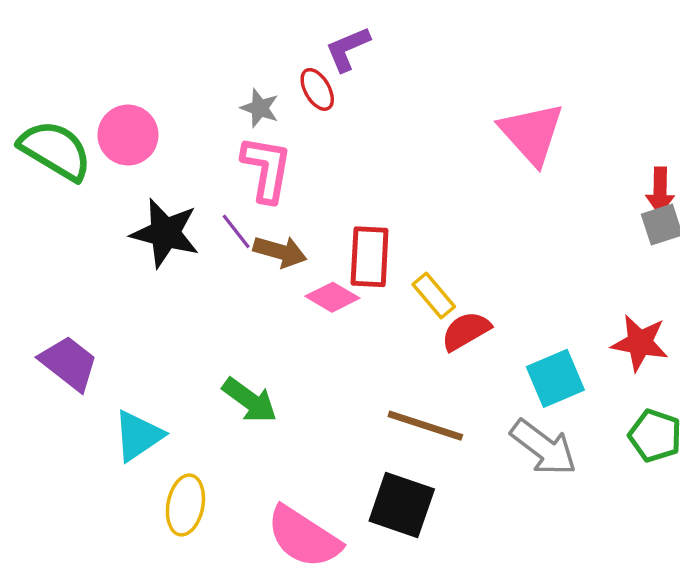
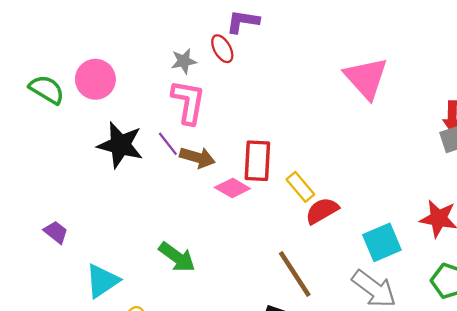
purple L-shape: (348, 49) -> (243, 22), turned 32
gray star: (260, 108) -> (184, 61), turned -30
green semicircle: (55, 150) -> (47, 89), size x0.7
purple trapezoid: (69, 363) -> (56, 232), size x0.6
brown line: (425, 426) -> (295, 274), turned 39

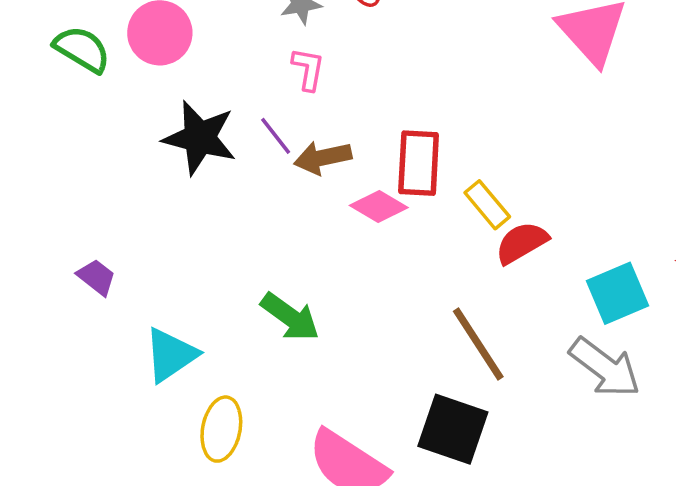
pink L-shape: (188, 102) -> (308, 69), size x0.6
brown arrow: (197, 157) -> (323, 158), turned 152

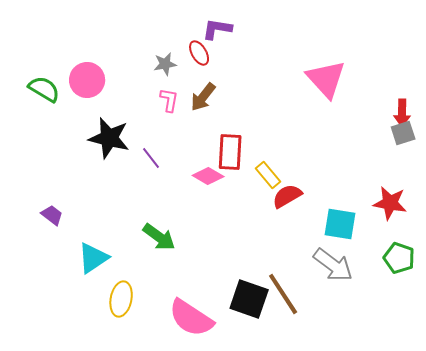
purple line: (276, 136) -> (151, 158), moved
brown arrow: (323, 158) -> (203, 97), moved, turned -40
cyan square: (618, 293) -> (340, 224), turned 32
brown line: (478, 344) -> (283, 294), moved

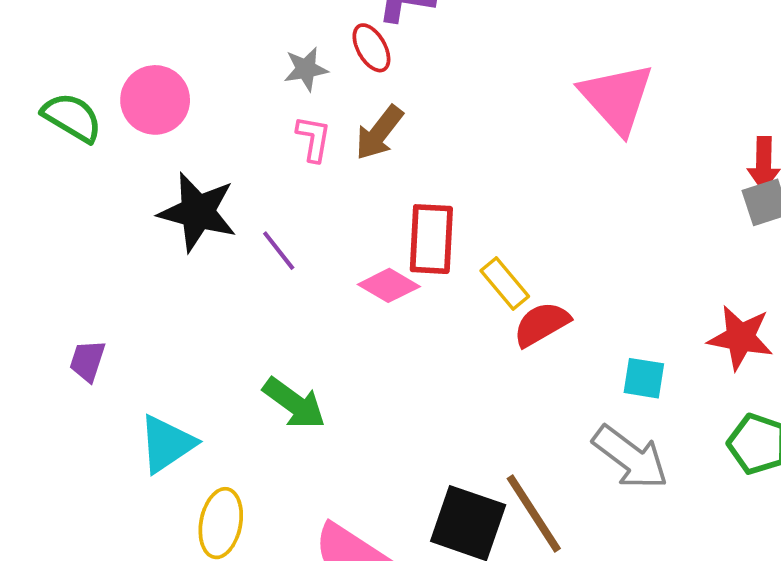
purple trapezoid: (52, 215) -> (87, 361), turned -110
cyan square: (340, 224) -> (644, 378), size x0.7

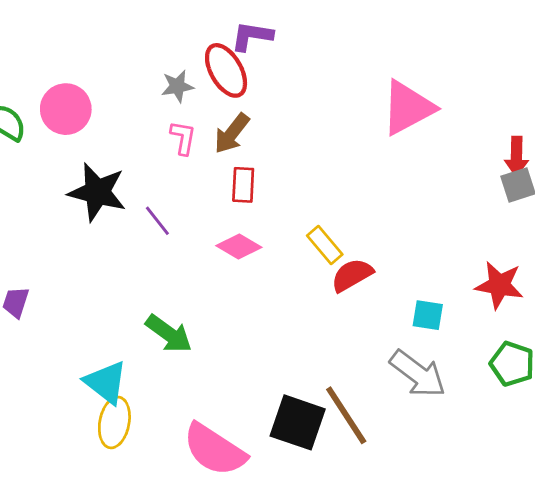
red ellipse: (371, 48) -> (226, 70), size x1.5
pink triangle: (617, 98) -> (408, 108), turned 44
red rectangle: (431, 239) -> (243, 185), moved, size x0.7
cyan triangle: (167, 444) -> (106, 382), moved, turned -48

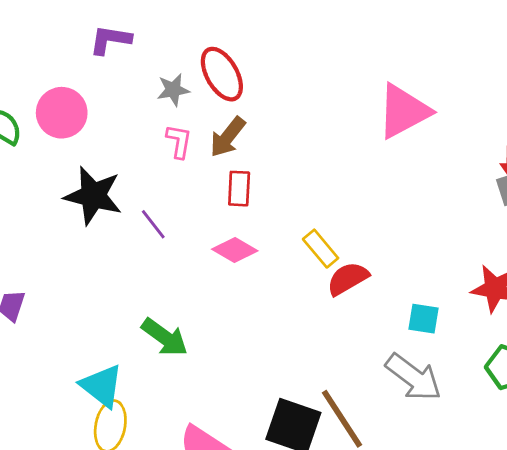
purple L-shape: (252, 36) -> (110, 40), moved

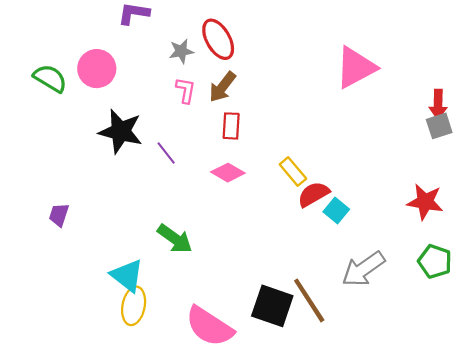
cyan square: (424, 319) -> (336, 210), moved, turned 30
gray arrow: (413, 377) -> (363, 269), turned 108

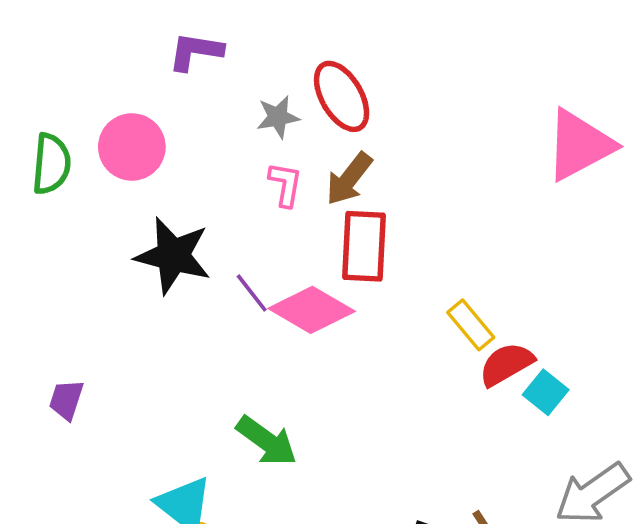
green semicircle: (50, 78) -> (51, 164), turned 64
red rectangle: (231, 126) -> (364, 246), size x1.5
pink diamond: (228, 173) -> (312, 310), moved, size x1.4

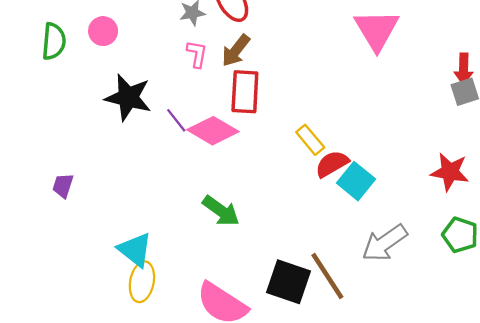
pink triangle: (579, 145) -> (377, 30), turned -33
pink circle: (132, 147) -> (103, 31), size x0.7
cyan square: (546, 392) -> (356, 181), size x1.4
green arrow: (267, 441) -> (221, 211), moved

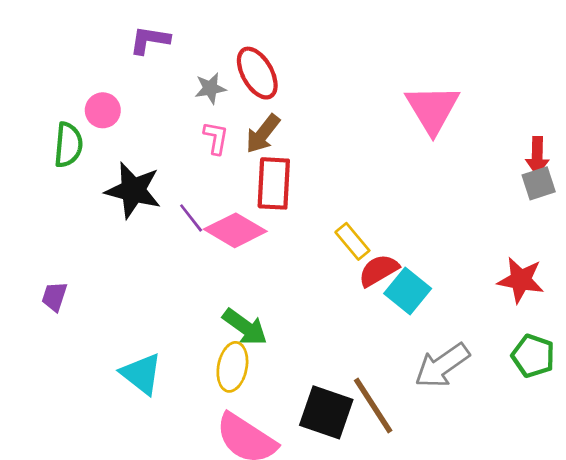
green semicircle: (54, 41) -> (68, 145), moved
yellow ellipse: (142, 282) -> (232, 367), moved

